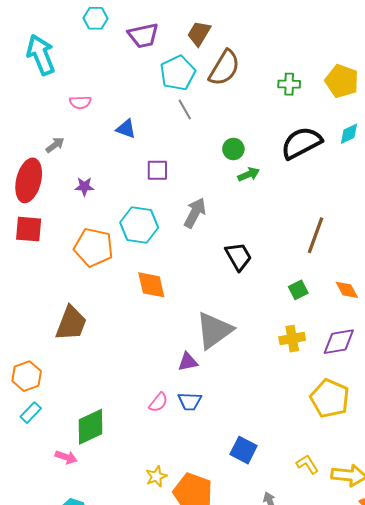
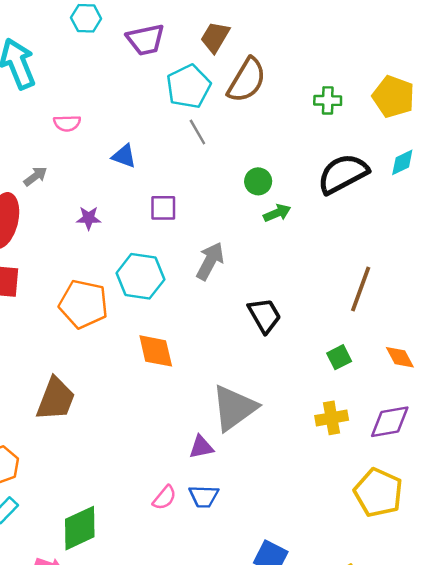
purple star: (84, 187) -> (89, 218), moved

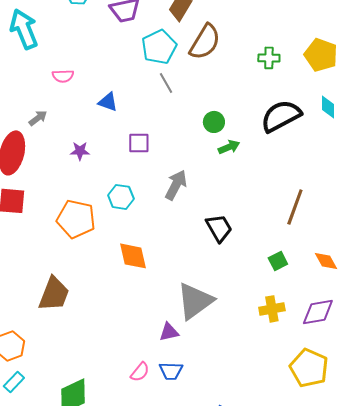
cyan diamond: (402, 162) -> (328, 107), turned -65
cyan hexagon: (140, 276) -> (121, 197), size x0.7

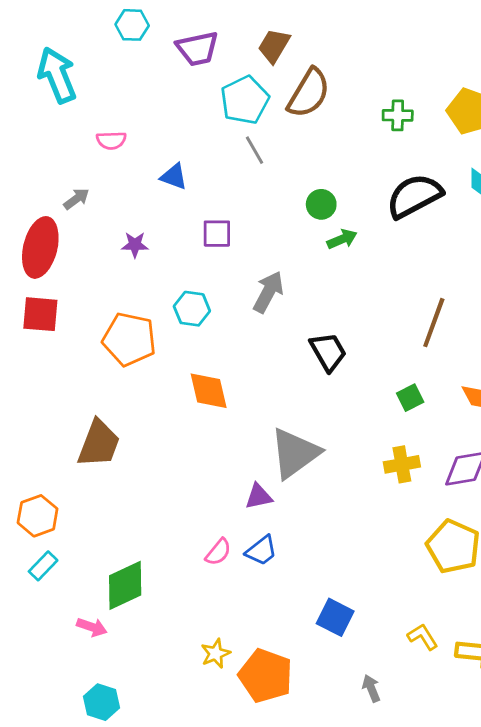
blue trapezoid: (171, 371) -> (261, 551), turned -40

